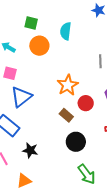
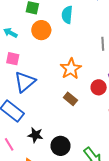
red circle: (86, 103) -> (99, 87), moved
black circle: (76, 142) -> (60, 146), moved

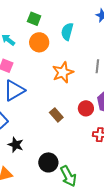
orange star: (71, 69) -> (63, 72), moved
black circle: (60, 146) -> (48, 162), moved

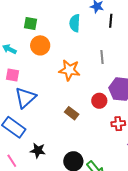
cyan semicircle: (67, 32) -> (75, 23), moved
orange star: (63, 72) -> (69, 70), turned -30

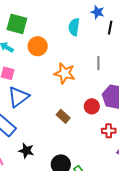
green square: (30, 23) -> (17, 24), moved, size x1.5

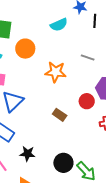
cyan semicircle: (74, 27) -> (59, 25), turned -114
gray line: (98, 63) -> (88, 57), turned -64

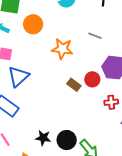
brown rectangle: (60, 115) -> (74, 85), moved
black star: (27, 154) -> (43, 138), moved

